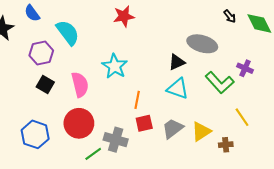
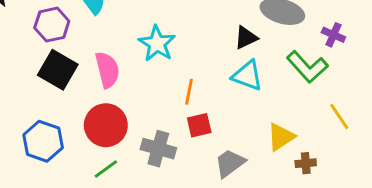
purple cross: (245, 68) -> (333, 35), moved
black square: (45, 85) -> (58, 70), size x1.5
gray trapezoid: (173, 128) -> (230, 163), moved
brown cross: (226, 145) -> (306, 163), moved
green line: (93, 154) -> (106, 169), moved

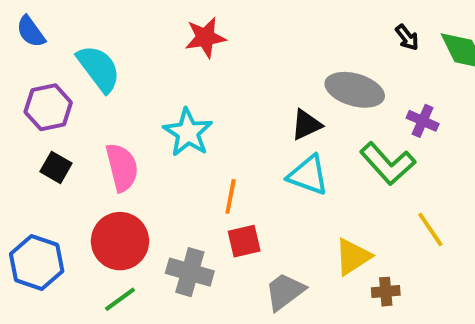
black square: (58, 70) -> (56, 167), size x0.6

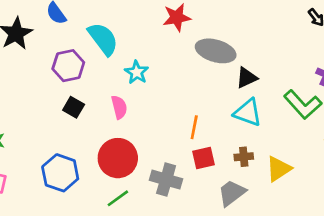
gray ellipse: (355, 90) -> (216, 51), moved
cyan star: (188, 132) -> (137, 72), moved, size x0.7
pink semicircle: (122, 167) -> (119, 107), size x0.7
brown cross: (386, 292) -> (244, 157), moved

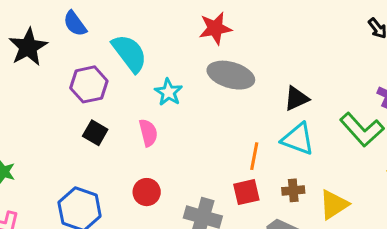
gray ellipse: (216, 51) -> (231, 75), moved
orange line: (194, 127) -> (254, 156), moved
red circle: (118, 158) -> (147, 192), size x0.6

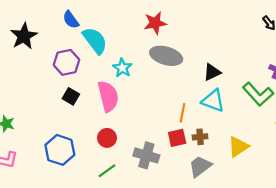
blue semicircle: (75, 24) -> (71, 20), moved
pink semicircle: (148, 133) -> (108, 96), size x1.6
brown cross: (293, 190) -> (200, 137), moved

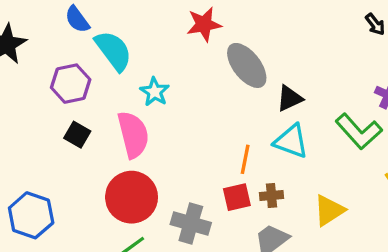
gray ellipse: (166, 56) -> (247, 65), moved, turned 36
red circle: (107, 138) -> (132, 197), size x1.8
blue hexagon: (60, 150) -> (31, 215), moved

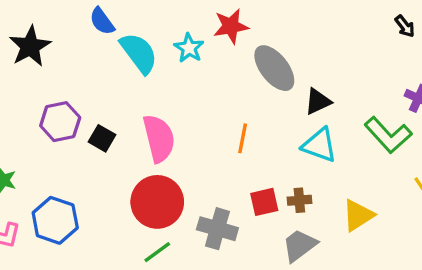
purple hexagon: (71, 84) -> (60, 122), moved
cyan star: (155, 92) -> (189, 48), moved
orange line: (245, 159) -> (243, 138), moved

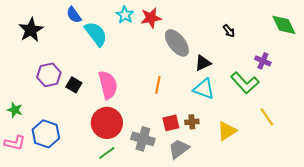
black arrow: (405, 26) -> (229, 31), moved
cyan star: (189, 48) -> (125, 15), moved
gray trapezoid: (299, 245) -> (179, 149), moved

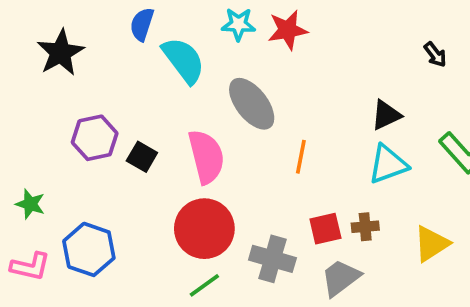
blue semicircle: (74, 15) -> (142, 24), turned 54
cyan star: (125, 15) -> (238, 24), turned -30
gray ellipse: (177, 43) -> (252, 104), moved
cyan triangle: (204, 89) -> (388, 164), turned -40

